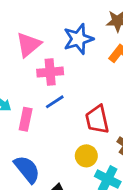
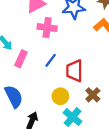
blue line: (55, 102) -> (51, 60), moved, turned -32

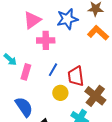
brown cross: (93, 95) -> (95, 96), size x1.5
yellow circle: (60, 96) -> (60, 93), moved

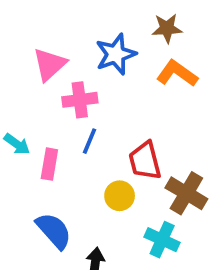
blue line: (53, 70) -> (89, 141), moved

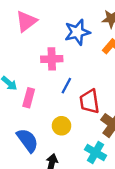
pink triangle: (50, 64) -> (26, 21), moved
blue line: (89, 141) -> (66, 86), moved
yellow circle: (120, 196) -> (61, 126), moved

